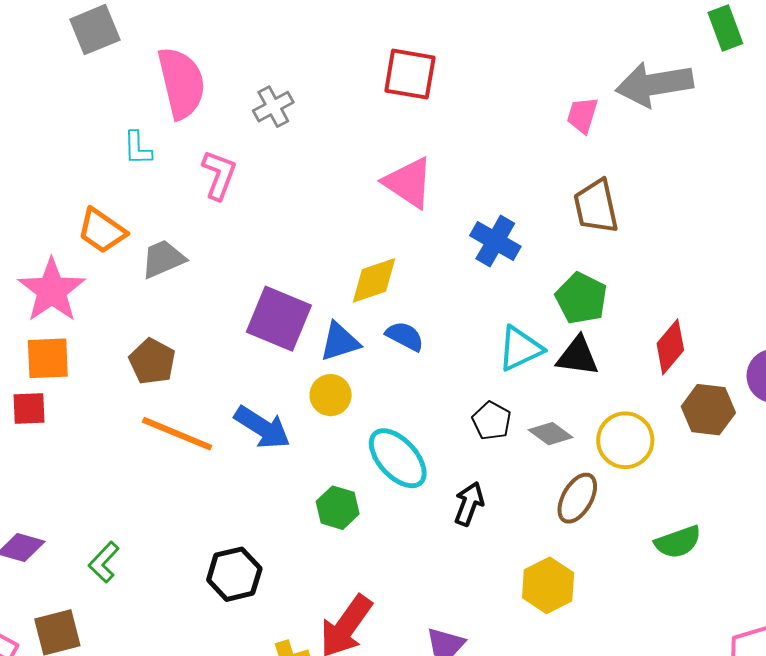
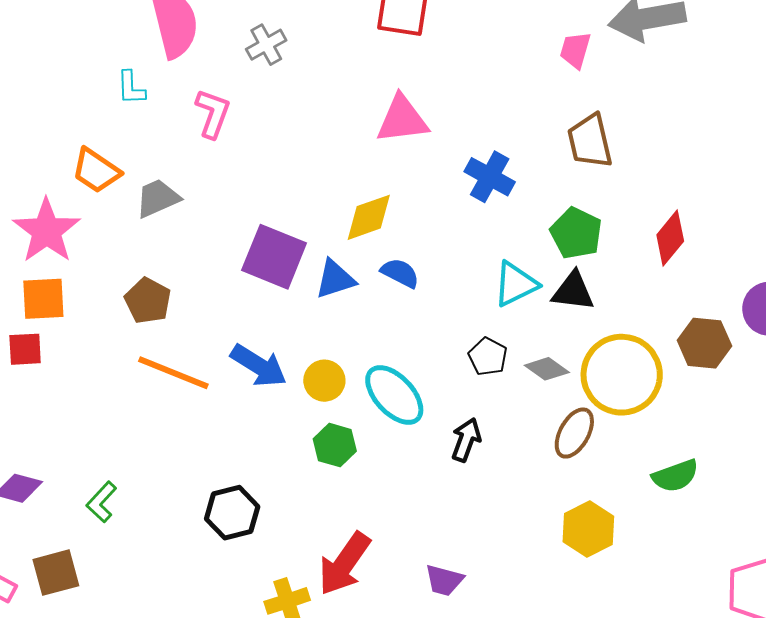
pink triangle: (408, 183) -> (402, 119), turned -40
red diamond: (670, 347) -> (670, 238), moved
yellow circle: (331, 395) -> (324, 381), moved
yellow circle: (625, 440) -> (622, 375), size x1.4
yellow hexagon: (548, 585) -> (588, 529), moved

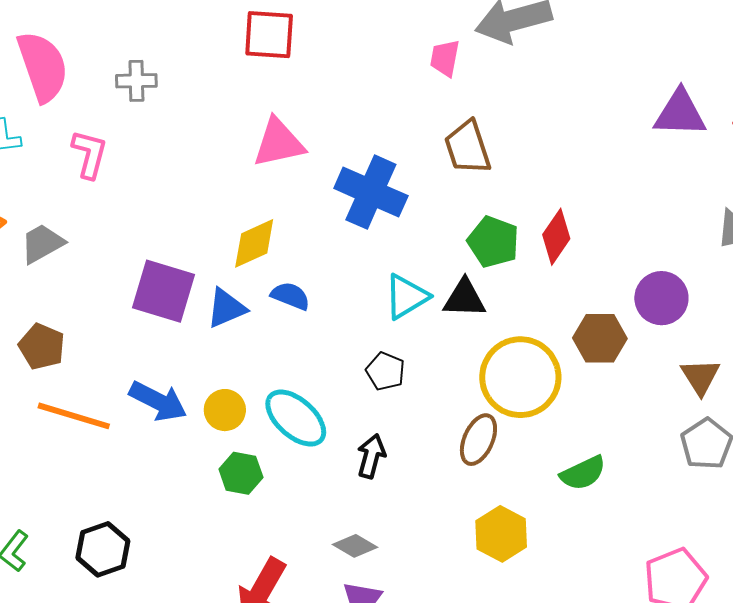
gray cross: (266, 45) -> (136, 81), turned 33
blue cross: (490, 177) -> (371, 192), size x1.4
green pentagon: (576, 233) -> (493, 242), moved
gray diamond: (547, 369) -> (355, 546), moved
black hexagon: (232, 513) -> (103, 549), moved

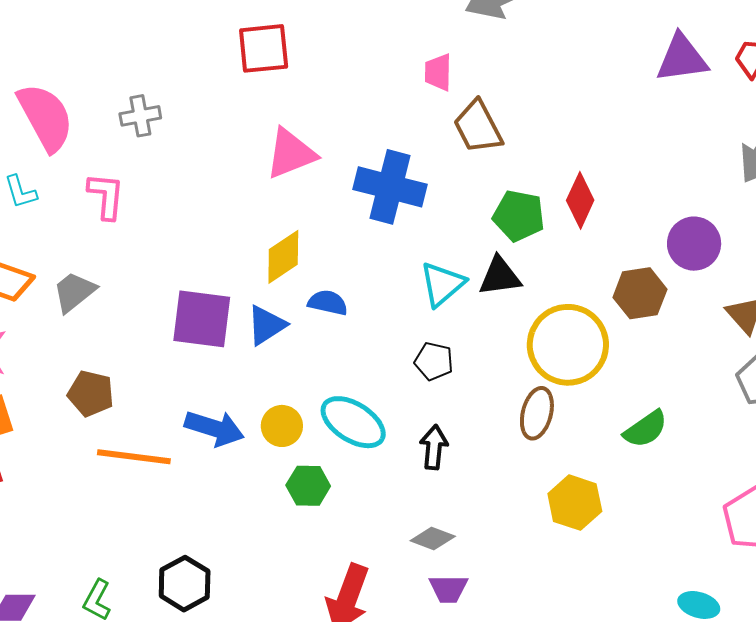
pink trapezoid: (445, 58) -> (438, 72), moved

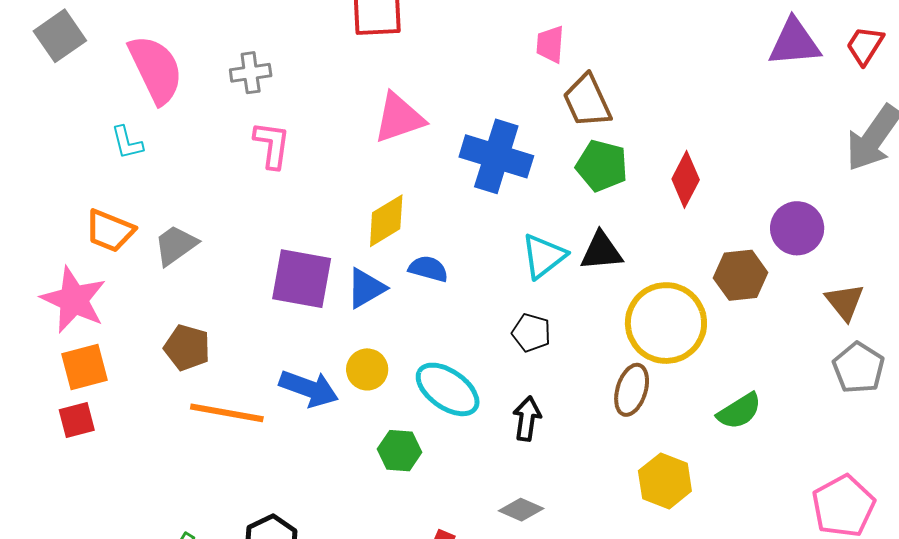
pink L-shape: (106, 196) -> (272, 145), moved
green pentagon: (519, 216) -> (602, 166), moved
yellow circle: (282, 426) -> (367, 369), moved

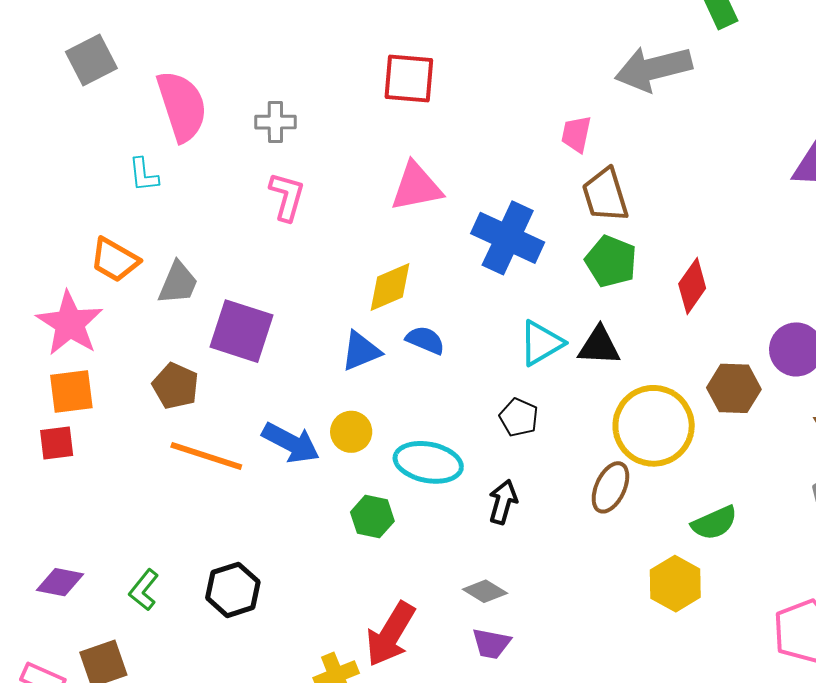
gray trapezoid: (176, 245) -> (178, 283), turned 141
purple square: (302, 279) -> (241, 331), moved
cyan ellipse: (448, 389) -> (428, 462), turned -32
yellow hexagon: (665, 481) -> (675, 584), moved

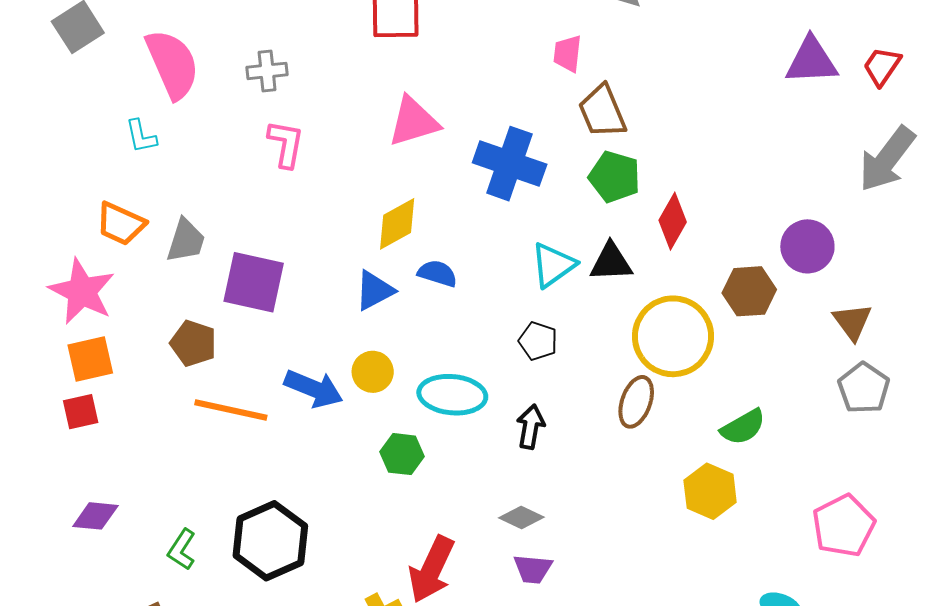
red diamond: (692, 286) -> (673, 221), moved
purple diamond: (60, 582) -> (95, 516), moved
black hexagon: (233, 590) -> (270, 541), size x1.4

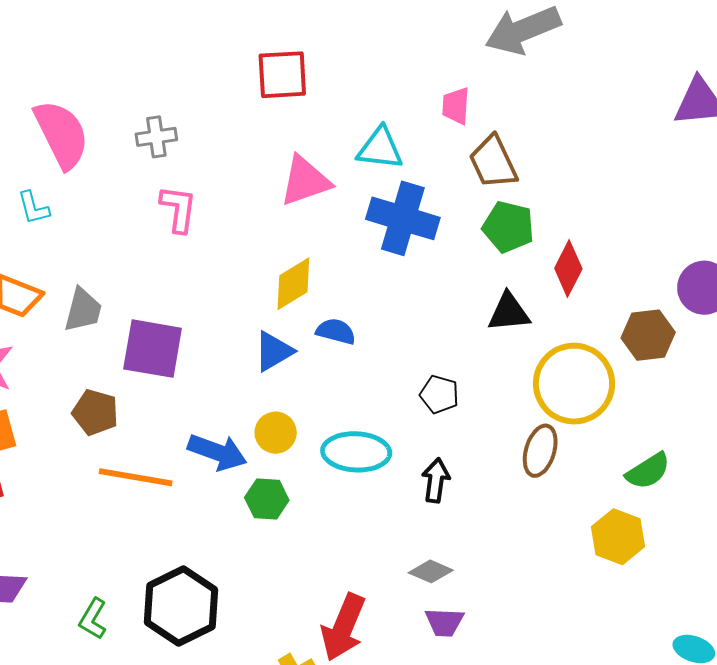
cyan triangle: (553, 265) -> (380, 148), moved, turned 45
green hexagon: (402, 454) -> (267, 499), moved

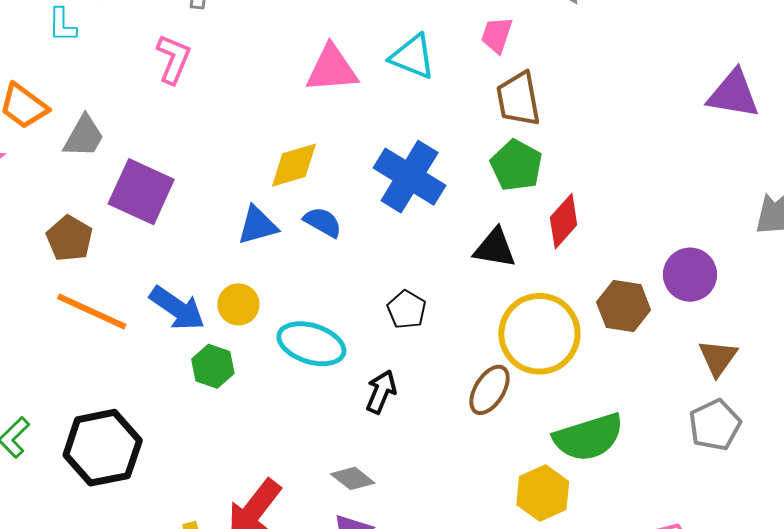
pink L-shape: (178, 209) -> (173, 59), moved
blue cross: (403, 218) -> (410, 177), moved
green semicircle: (648, 471) -> (589, 437), size x1.5

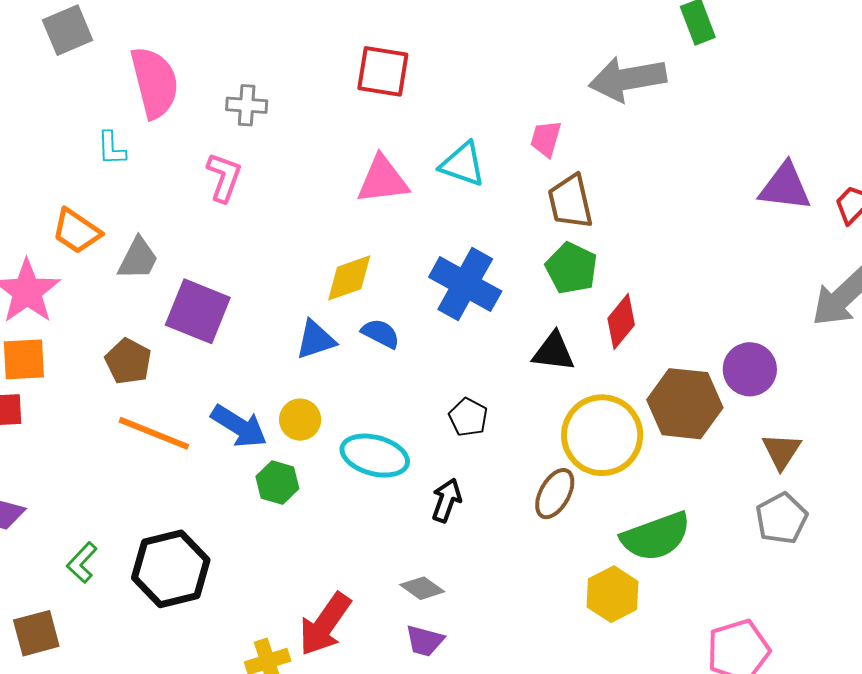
brown hexagon: (624, 306) -> (685, 404), size x1.4

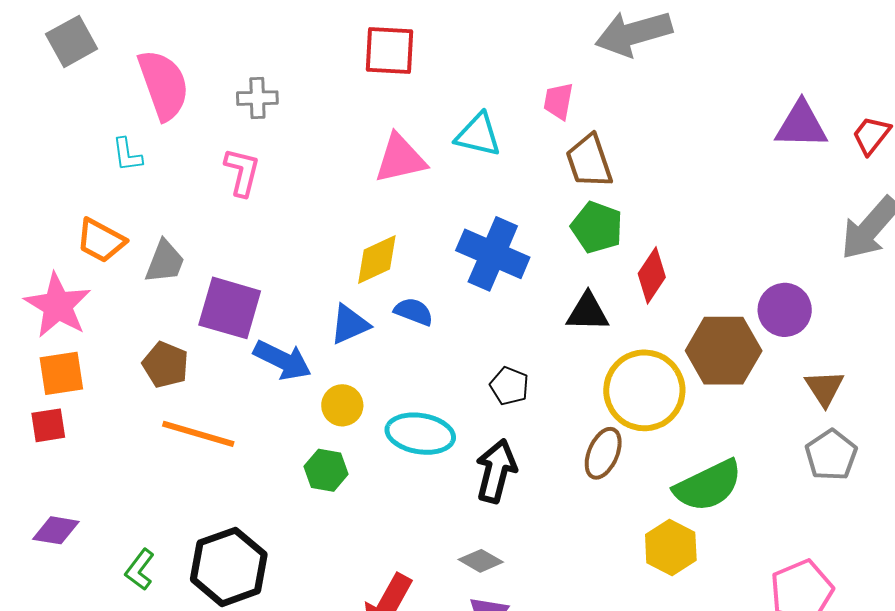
blue arrow: (239, 426) -> (282, 360), moved
black arrow: (446, 500) -> (496, 471), size x1.4

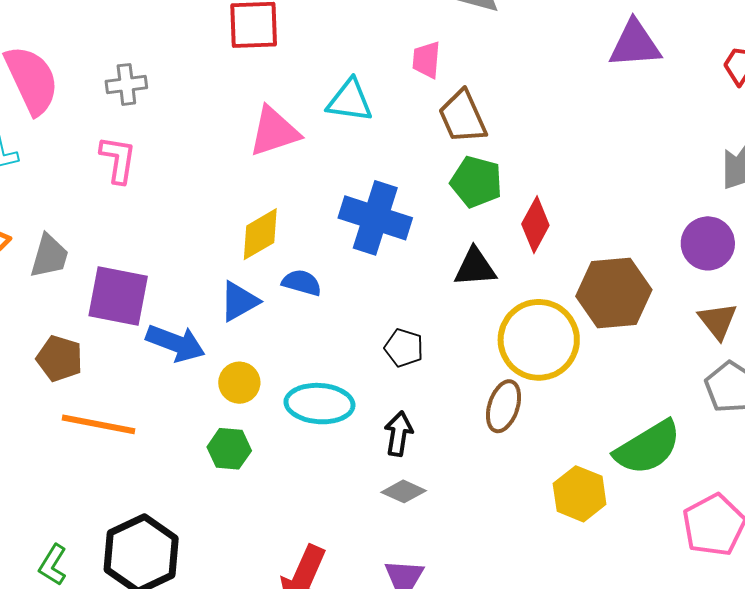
purple triangle: (801, 125) -> (635, 44), moved
purple circle: (785, 310) -> (708, 243), moved
black arrow: (496, 471) -> (399, 434), size x0.7
green semicircle: (708, 486) -> (648, 448), moved
gray diamond: (481, 561) -> (404, 491), moved

